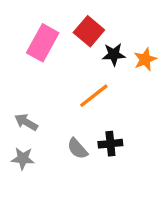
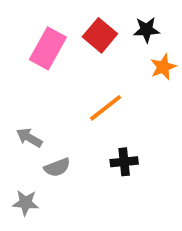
black star: (114, 54) -> (146, 30), moved
gray semicircle: (77, 149) -> (57, 167), moved, turned -70
gray star: (23, 159) -> (26, 203), moved

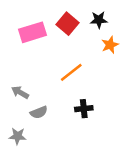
pink rectangle: (48, 48) -> (33, 32), turned 44

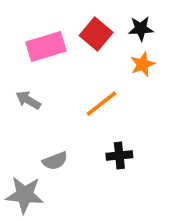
orange star: (110, 45) -> (143, 64), moved
gray arrow: (20, 92) -> (28, 100), moved
gray star: (18, 136) -> (25, 195), size x1.5

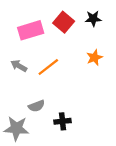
orange star: (143, 64) -> (94, 58), moved
orange line: (101, 104) -> (48, 67), moved
black cross: (119, 155) -> (63, 121), moved

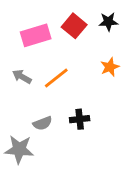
black cross: (63, 121) -> (80, 119), moved

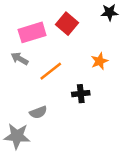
black star: (108, 22) -> (109, 12), moved
gray arrow: (22, 77) -> (20, 59), moved
black cross: (80, 119) -> (81, 94), moved

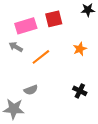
red square: (67, 24) -> (54, 19), turned 36
black cross: (81, 94) -> (80, 91), moved, turned 32

